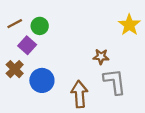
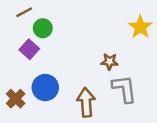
brown line: (15, 24) -> (24, 12), moved
brown cross: (15, 69) -> (16, 99), moved

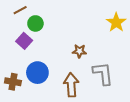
brown star: (109, 62) -> (79, 51), moved
brown cross: (16, 99) -> (13, 82), turned -35

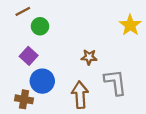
purple square: (24, 41) -> (29, 56), moved
brown cross: (13, 82) -> (24, 99), moved

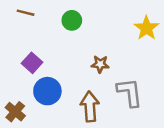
brown line: (23, 11) -> (26, 13), turned 42
green circle: (40, 26) -> (72, 20), moved
brown cross: (24, 99) -> (15, 112), moved, turned 30

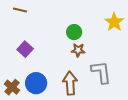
green circle: (72, 20) -> (74, 32), moved
blue circle: (47, 91) -> (36, 83), moved

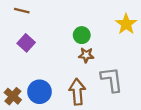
purple square: (25, 49) -> (26, 43), moved

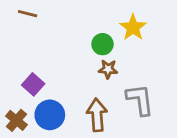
yellow star: (126, 24) -> (133, 27), moved
purple square: (26, 43) -> (33, 84), moved

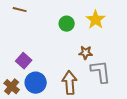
green circle: (102, 44) -> (67, 24), moved
brown star: (108, 69) -> (86, 53), moved

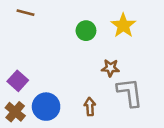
purple square: (24, 61) -> (18, 81), moved
brown arrow: (70, 83) -> (90, 107), size x0.6

